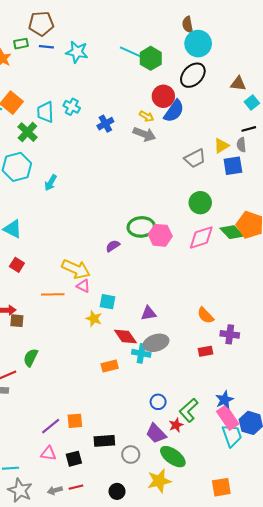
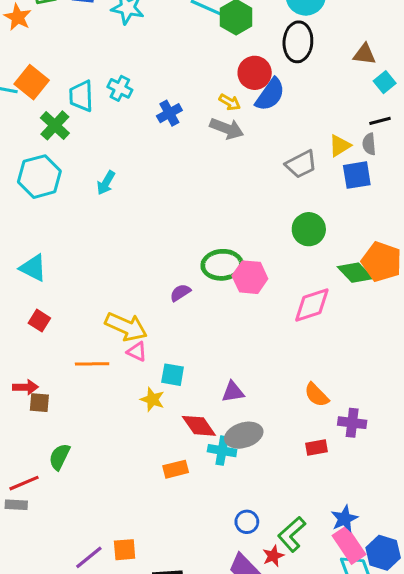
black ellipse: (193, 75) -> (298, 42), turned -40
cyan arrow: (51, 183) -> (106, 183), moved
pink diamond: (201, 237) -> (312, 305), moved

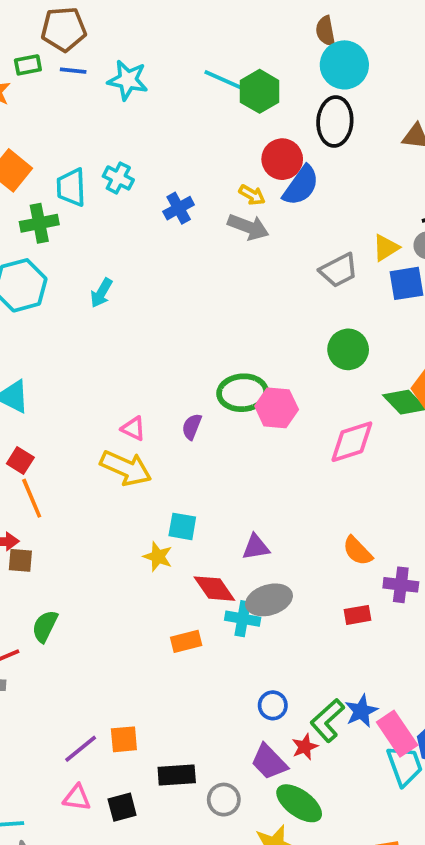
green cross: (55, 125) -> (39, 223), turned 36
purple semicircle: (180, 293) -> (192, 427), turned -35
pink triangle: (137, 352) -> (133, 428), moved
orange line: (92, 364) -> (32, 498), moved, turned 68
blue star: (344, 519) -> (361, 711), moved

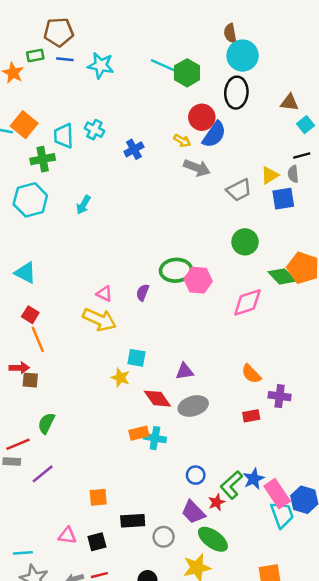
gray arrow: (248, 227) -> (197, 168), moved
cyan cross: (243, 619) -> (155, 438), moved
purple line: (81, 749) -> (43, 474), moved

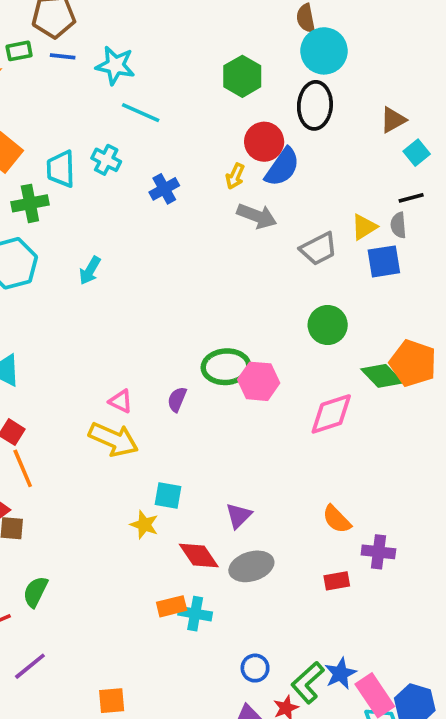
cyan line: (164, 65) -> (141, 113), moved
brown triangle: (289, 102) -> (393, 120), turned -36
yellow arrow: (182, 141) -> (235, 176), turned 84
purple triangle: (185, 371) -> (239, 516), turned -36

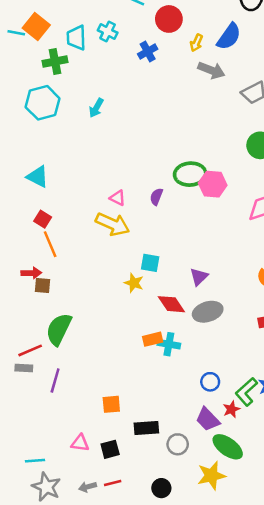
red circle: (264, 142) -> (169, 19), moved
green semicircle: (35, 592) -> (59, 329), size x1.5
purple line: (30, 666) -> (55, 381), turned -35

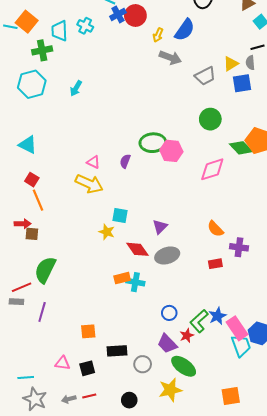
blue cross: (148, 52) -> (118, 14), moved

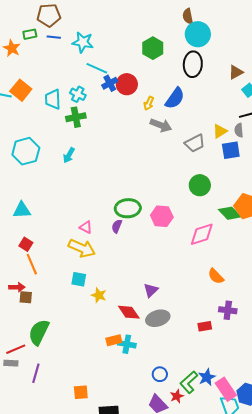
green cross: (42, 50) -> (76, 117), moved
green ellipse: (153, 143) -> (128, 208), moved
cyan triangle: (28, 145) -> (22, 210), turned -30
cyan square: (120, 215) -> (79, 279), moved
orange semicircle: (215, 229) -> (216, 276), moved

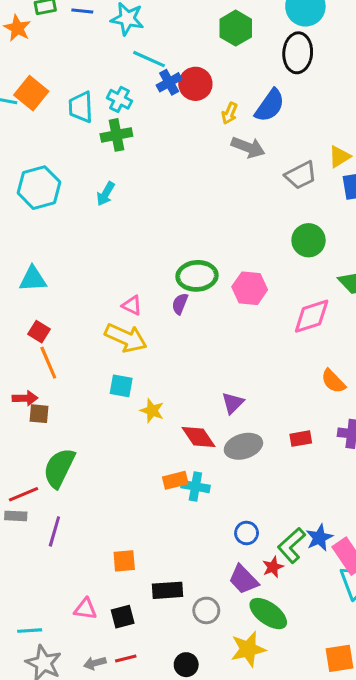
red rectangle: (205, 326) -> (301, 439), moved

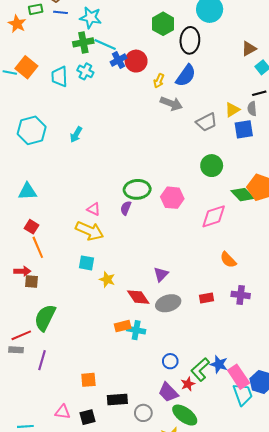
black ellipse: (298, 53) -> (190, 40), moved
green cross: (116, 135) -> (83, 42), moved
blue star: (319, 538) -> (219, 364), turned -30

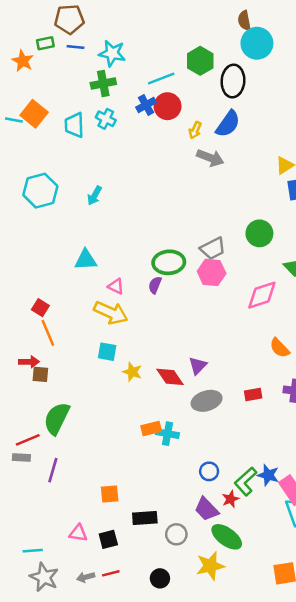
cyan line: (105, 45) -> (161, 78), moved, turned -45
gray trapezoid: (206, 122) -> (213, 248), moved
cyan triangle: (27, 191) -> (86, 260), moved
red diamond: (138, 297) -> (170, 377), moved

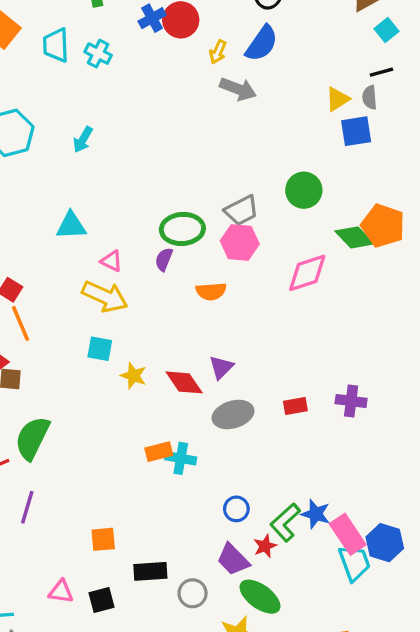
cyan cross: (106, 119) -> (98, 54), moved
orange semicircle: (280, 348) -> (211, 291), moved, turned -50

